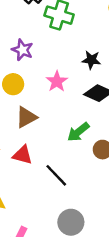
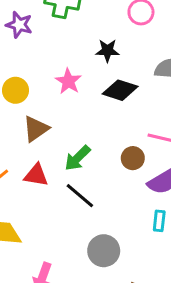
purple star: (22, 50) -> (19, 25), moved
green arrow: (78, 132) -> (77, 158), moved

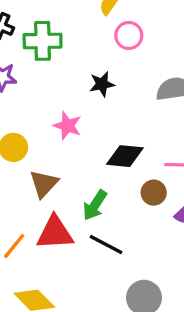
black diamond: (120, 90) -> (125, 156), moved
red triangle: (36, 175) -> (55, 233), size x1.4

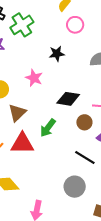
green cross: (43, 41) -> (22, 25), turned -35
black line: (106, 245) -> (85, 157), moved

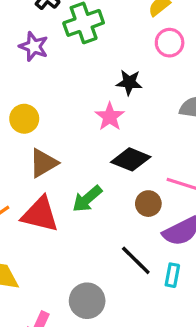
pink star: (34, 78) -> (110, 117), moved
gray circle: (75, 187) -> (87, 301), moved

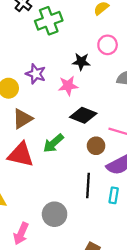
pink circle: (170, 43) -> (108, 45), moved
purple star: (34, 46) -> (36, 74), moved
pink star: (110, 117) -> (68, 86), turned 30
black line: (136, 260) -> (88, 185), turned 50

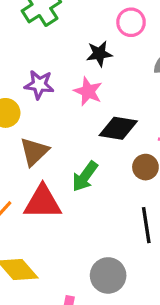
pink star: (68, 86) -> (88, 91), turned -30

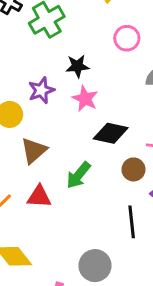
black star: (99, 54) -> (77, 66), moved
purple star: (39, 85) -> (41, 90), turned -30
red triangle: (43, 202) -> (39, 197), size x0.7

